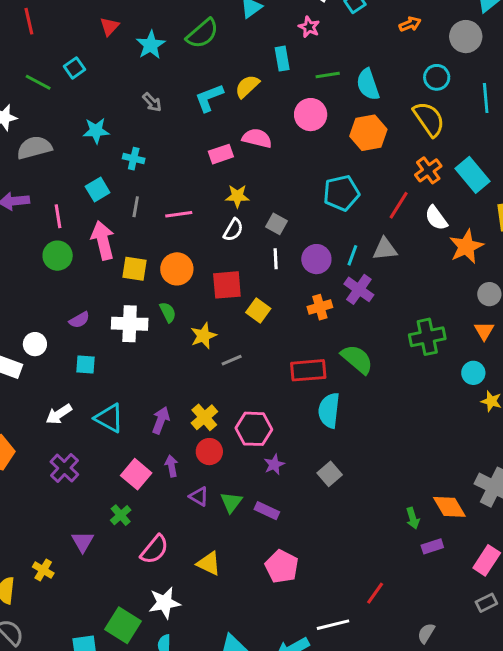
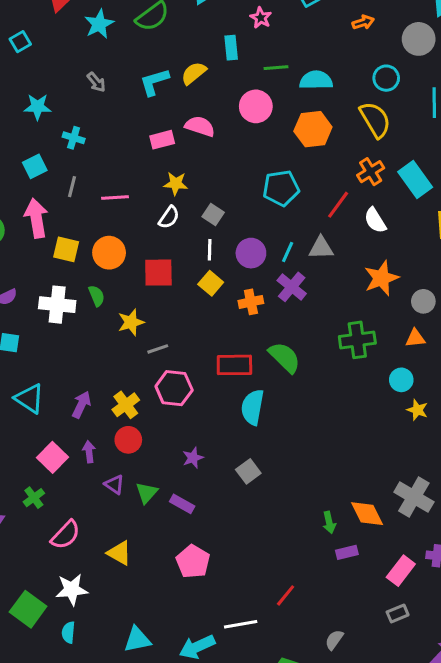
cyan semicircle: (368, 84) -> (316, 80), turned 104
orange star: (466, 247) -> (381, 278), moved
yellow square: (258, 310) -> (211, 283), moved
orange triangle: (484, 331) -> (415, 338), turned 50
pink hexagon: (254, 429) -> (174, 388), moved

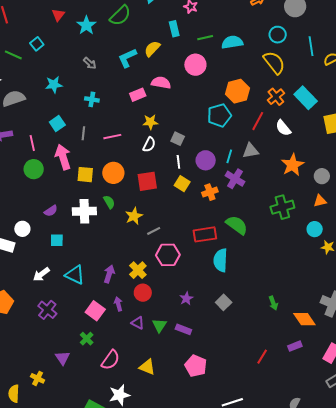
orange hexagon: (313, 129) -> (237, 91), moved
cyan cross: (74, 138) -> (92, 99), moved
green arrow: (329, 522) -> (273, 303), moved
red line: (286, 595) -> (262, 357), moved

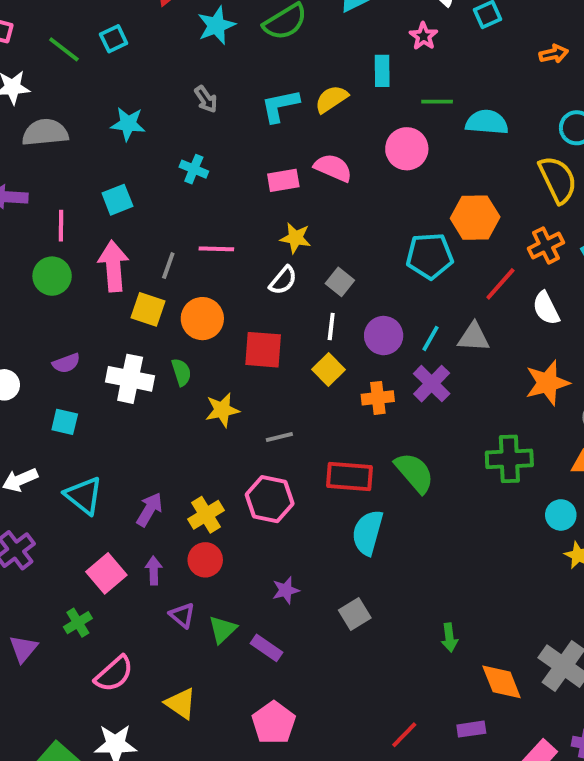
gray line: (83, 133) -> (168, 266), moved
gray line: (154, 231) -> (279, 437), moved

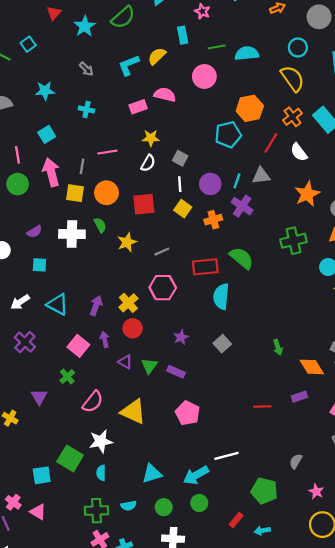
yellow triangle: (181, 703) -> (133, 412), size x1.4
red line: (404, 735) -> (262, 407), turned 54

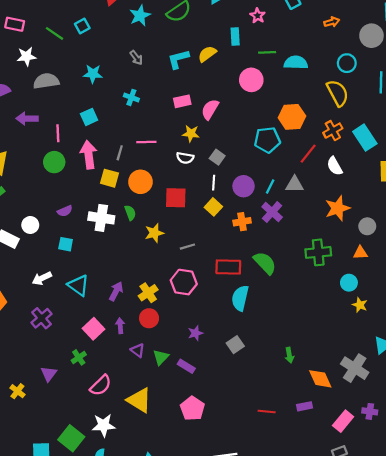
pink semicircle: (165, 95) -> (210, 109), moved, turned -80
white semicircle: (148, 163) -> (185, 158), turned 63

